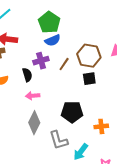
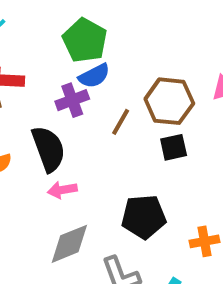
purple cross: (41, 61) -> (72, 100), moved
black semicircle: (27, 75) -> (48, 149), size x1.6
gray diamond: (34, 123) -> (69, 244), turned 45

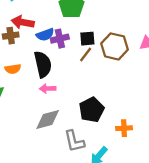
blue semicircle: (94, 76) -> (45, 35), moved
black square: (174, 147) -> (87, 39), moved
black pentagon: (144, 217) -> (92, 110), turned -30

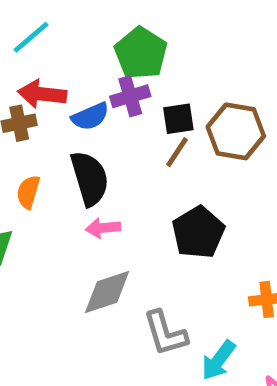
purple cross: (60, 39) -> (130, 96), moved
orange semicircle: (13, 69) -> (28, 192), turned 119
black pentagon: (92, 110) -> (198, 232), moved

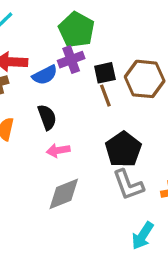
brown line: (177, 152) -> (105, 96), turned -50
black semicircle: (90, 178) -> (47, 117), size x0.7
gray L-shape: (165, 333) -> (128, 185), moved

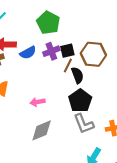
purple cross: (71, 60) -> (51, 51), moved
brown line: (105, 96) -> (68, 66), turned 48
black semicircle: (47, 117) -> (77, 75), moved

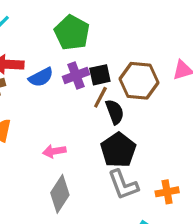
gray diamond: (42, 130) -> (60, 194), turned -35

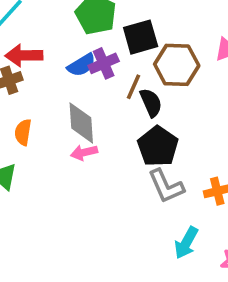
black square: (100, 75) -> (141, 37), moved, size x1.4
blue semicircle: (41, 77) -> (81, 65), moved
gray diamond: (60, 194) -> (81, 123), moved, turned -33

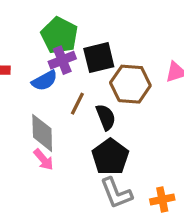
purple cross: (104, 63) -> (62, 60), moved
brown line: (133, 87) -> (77, 104), moved
pink arrow: (84, 152) -> (44, 160), turned -120

